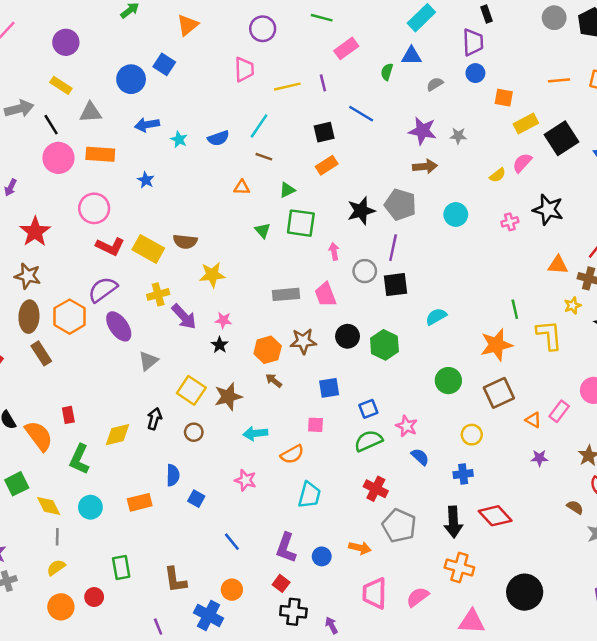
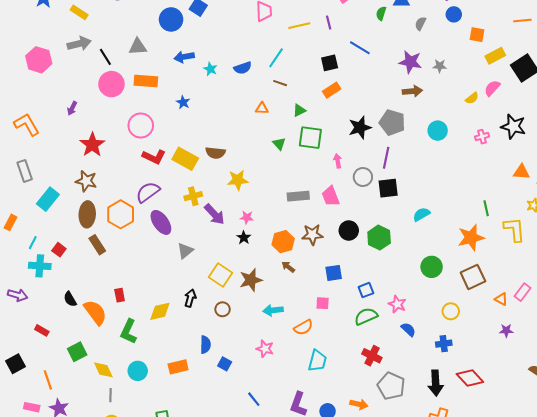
gray semicircle: (435, 84) -> (420, 24), turned -32
yellow rectangle: (61, 85) -> (79, 12), moved

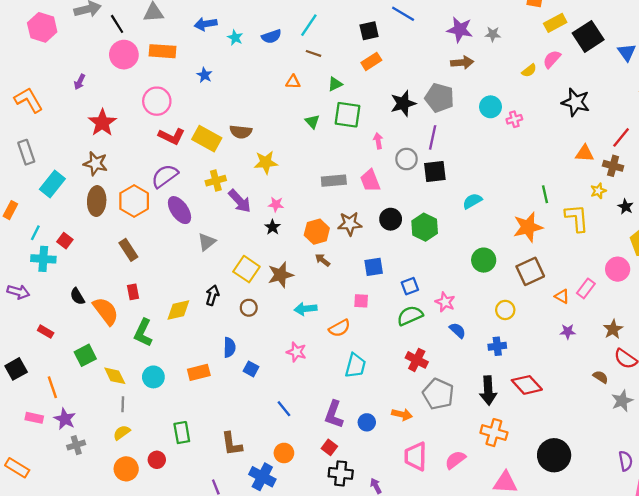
pink cross: (482, 137) -> (514, 119), moved
brown rectangle: (97, 245) -> (128, 250), moved

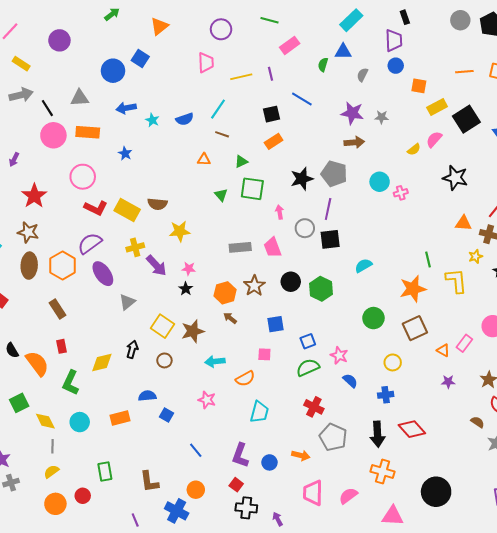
brown star: (350, 224) -> (254, 286), turned -30
blue semicircle: (229, 347) -> (147, 396), turned -96

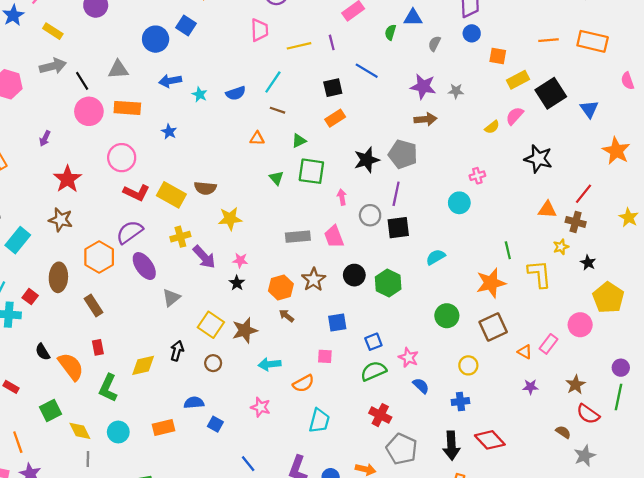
cyan circle: (380, 182) -> (459, 203), moved
brown ellipse: (29, 266) -> (58, 277), moved

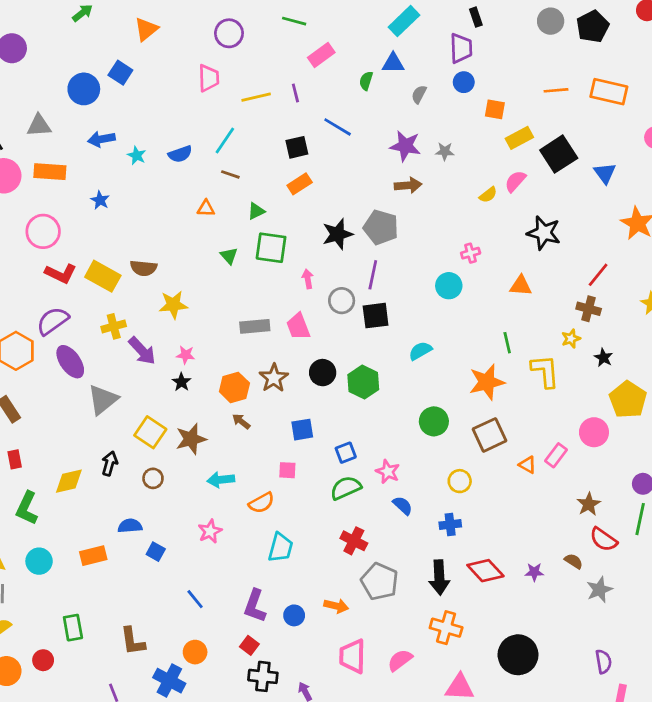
orange triangle: (547, 210) -> (521, 286), moved
gray triangle: (171, 298) -> (103, 400), size x1.4
purple star: (530, 387) -> (534, 572), moved
pink star: (261, 407) -> (210, 531), turned 30

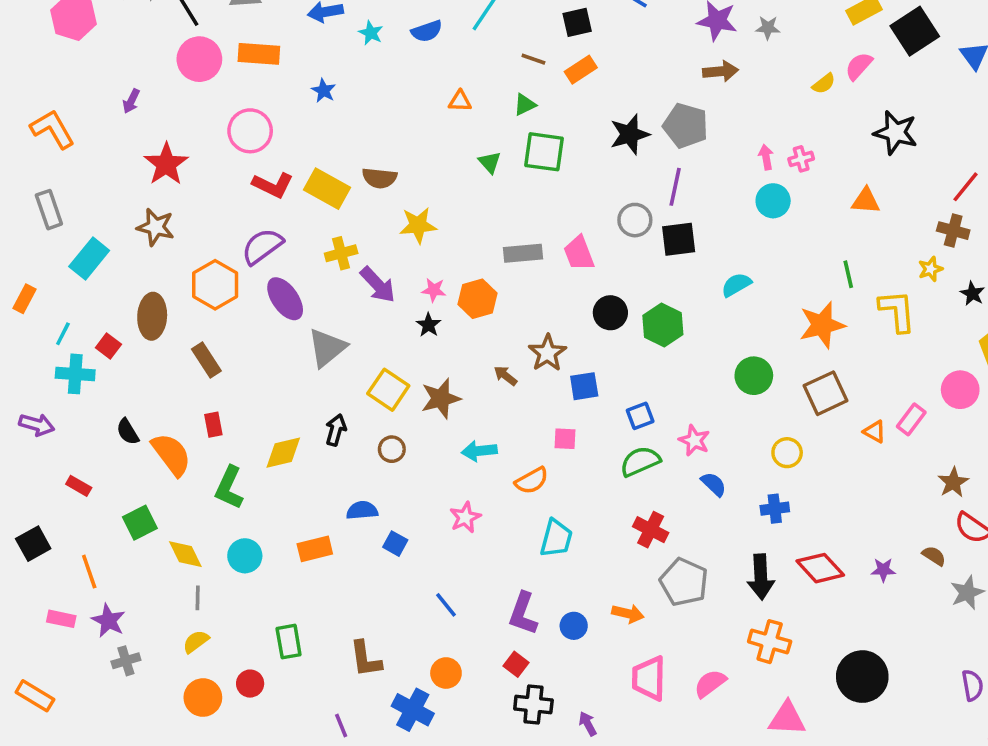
brown line: (230, 174) -> (533, 59), moved
pink arrow: (308, 279) -> (766, 157), moved
brown star: (274, 378) -> (547, 353), moved
orange hexagon: (234, 387) -> (477, 299), moved

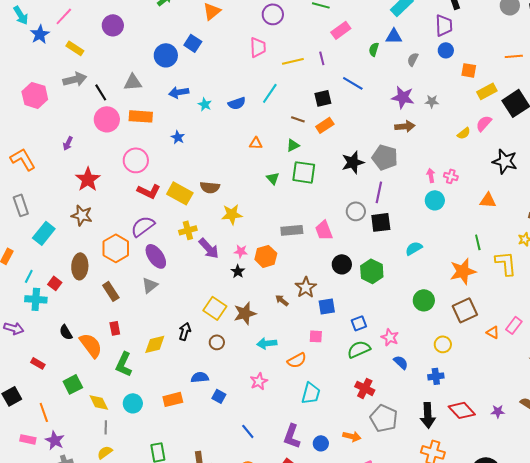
pink cross: (801, 159) -> (451, 176), turned 32
gray triangle: (327, 348) -> (150, 285), moved, size x0.7

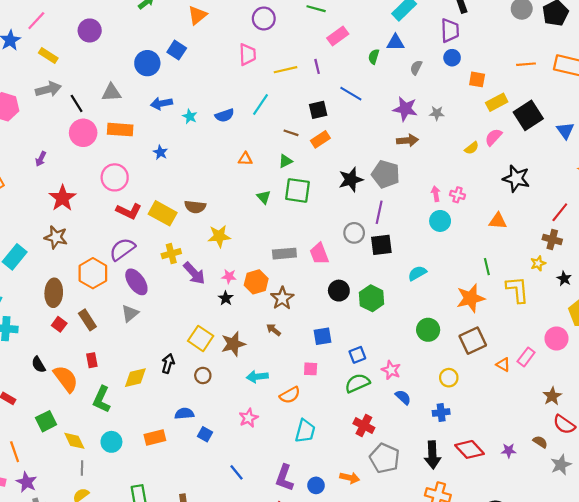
red square: (55, 283) -> (59, 324), moved
brown star: (306, 287) -> (282, 298), moved

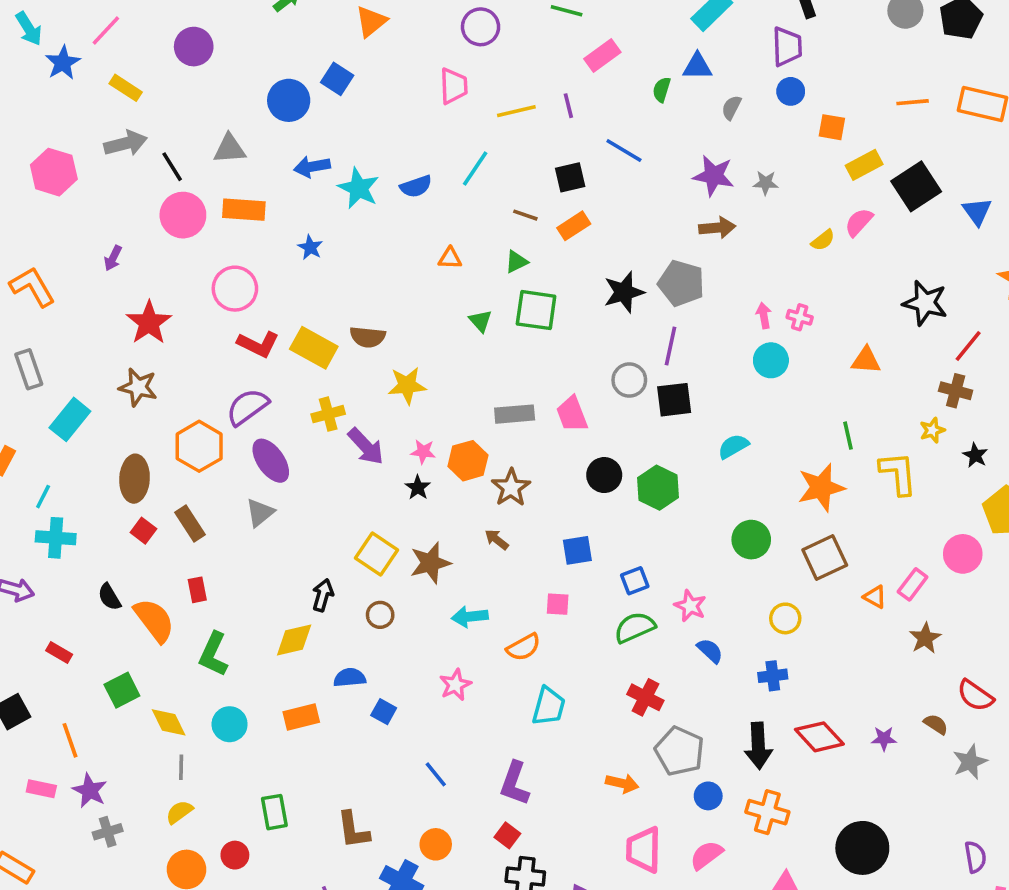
cyan star: (190, 116) -> (359, 188), size x1.6
black star: (516, 178) -> (925, 303), moved
yellow diamond: (135, 378) -> (294, 640), moved
brown star: (552, 396) -> (925, 638), moved
blue circle: (316, 485) -> (708, 796), moved

